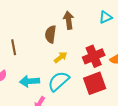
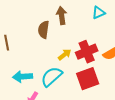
yellow arrow: (61, 57) -> (65, 55), moved

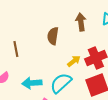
brown arrow: (62, 16) -> (81, 22), moved

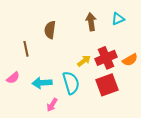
brown semicircle: (53, 36) -> (50, 30), moved
cyan semicircle: (61, 83) -> (71, 83), turned 115

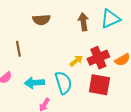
cyan triangle: (118, 19) -> (110, 19), size x1.5
brown semicircle: (50, 30) -> (41, 20), moved, turned -102
red square: (107, 85) -> (99, 85), turned 30

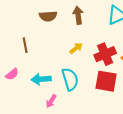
brown arrow: (83, 22) -> (78, 15), moved
yellow arrow: (76, 61) -> (76, 48), moved

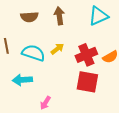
cyan semicircle: (70, 79) -> (33, 53), moved, turned -55
pink arrow: (51, 101) -> (45, 103), moved

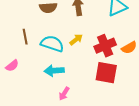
cyan arrow: (22, 80) -> (54, 71), moved

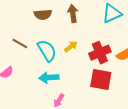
brown line: (25, 37) -> (20, 44), turned -49
cyan semicircle: (52, 44) -> (47, 51), turned 40

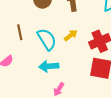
brown line: (20, 44) -> (20, 32), turned 49

